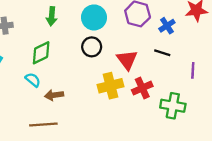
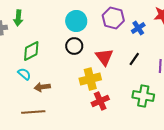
green arrow: (52, 16) -> (18, 18), moved
black line: (162, 53) -> (134, 59), moved, turned -72
red cross: (142, 88) -> (100, 101), moved

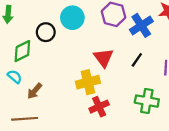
blue cross: (138, 28) -> (141, 25), size x1.5
black circle: (74, 46) -> (46, 32), moved
brown arrow: (42, 87) -> (35, 91), turned -42

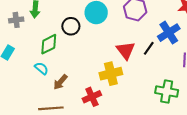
blue cross: (141, 25) -> (169, 33), moved
black line: (137, 60) -> (149, 48), moved
red cross: (99, 107) -> (92, 97), moved

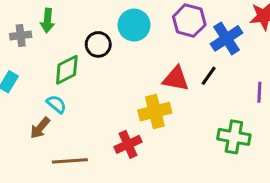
blue cross: (169, 33) -> (226, 38), moved
red triangle: (126, 50) -> (176, 79), turned -42
brown arrow: (60, 82) -> (40, 128), moved

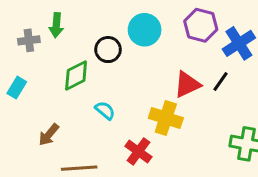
red triangle: (176, 79) -> (187, 85), turned -36
cyan semicircle: (56, 104) -> (105, 110), moved
yellow cross: (155, 112) -> (166, 118), turned 32
red cross: (128, 144) -> (138, 151), turned -30

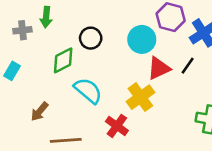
cyan circle: (145, 30) -> (142, 39), moved
cyan semicircle: (105, 110) -> (88, 91), size x1.6
yellow cross: (166, 118) -> (140, 97), turned 36

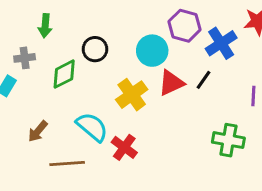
gray cross: (22, 30) -> (25, 58), moved
cyan semicircle: (88, 91) -> (92, 127), moved
yellow cross: (140, 97) -> (132, 95), moved

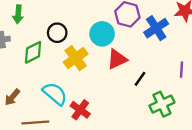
black line: (203, 80) -> (140, 79), moved
yellow cross: (132, 95) -> (76, 58), moved
green cross: (228, 140) -> (162, 104), turned -35

